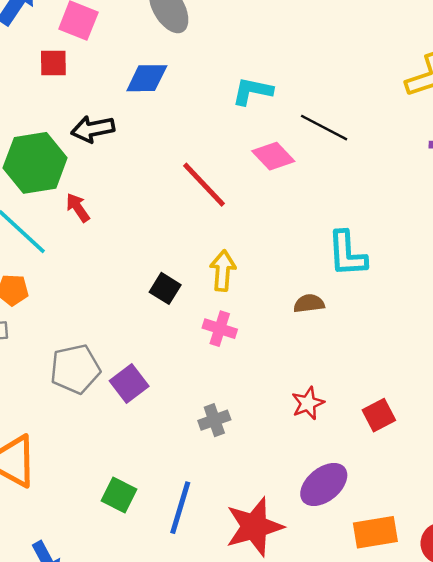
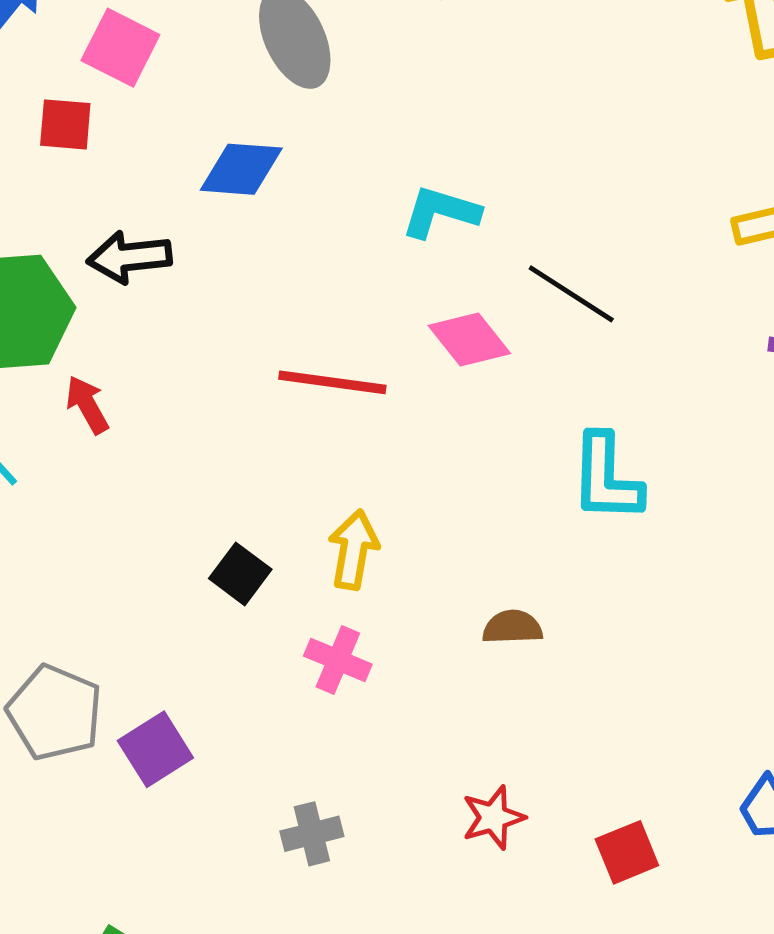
red line: (204, 185) -> (332, 382), turned -44
cyan L-shape: (347, 254) -> (606, 478), moved
gray pentagon: (75, 369) -> (55, 713), turned 30

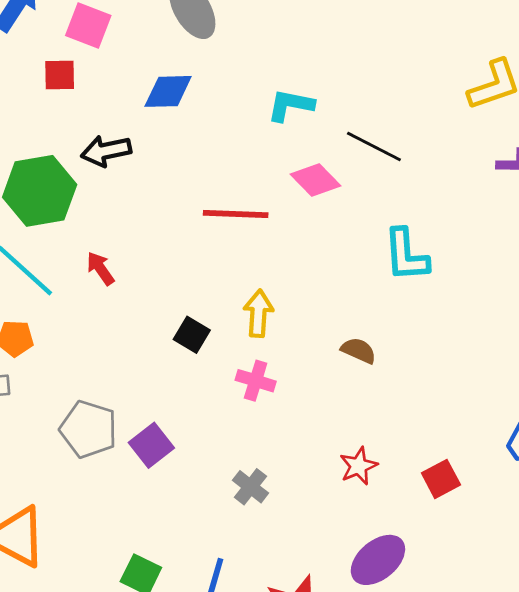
red arrow: (87, 405) -> (100, 268), moved
brown semicircle: (512, 627) -> (359, 350), turned 32
gray cross: (312, 834) -> (250, 487), turned -32

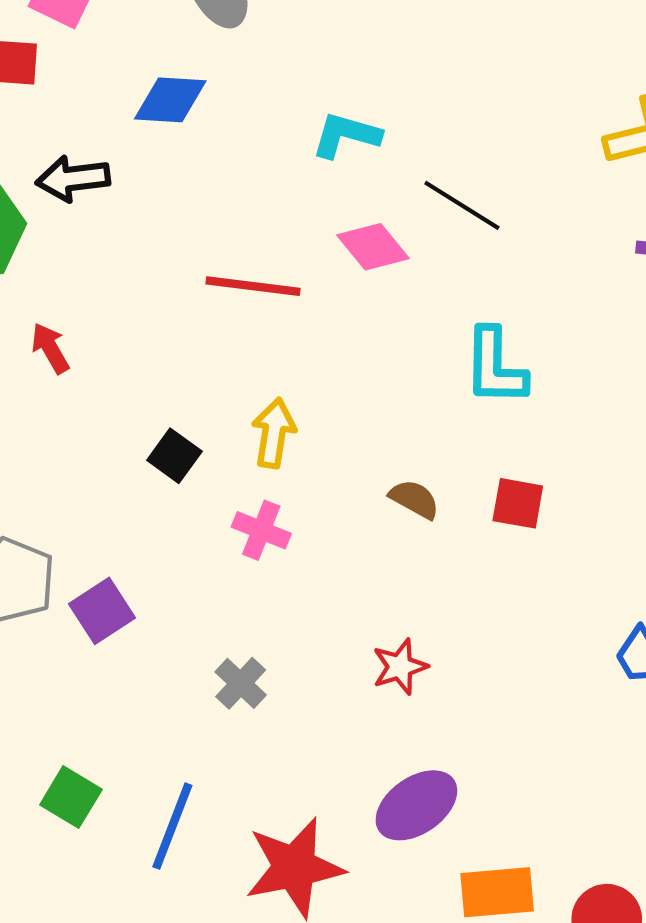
red square: (441, 479) -> (518, 503), moved, turned 33

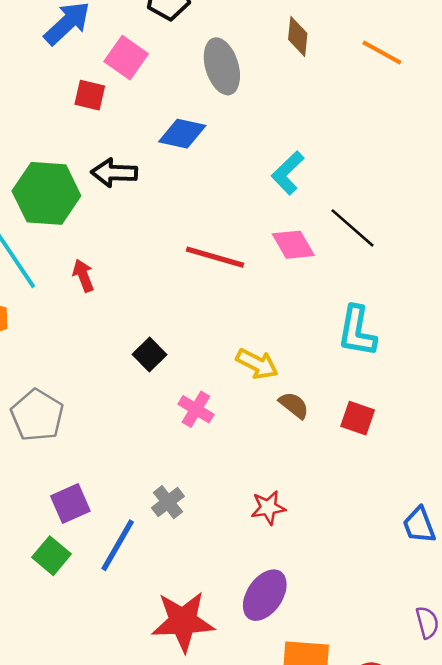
cyan L-shape: (346, 135) -> (288, 173), turned -69
yellow arrow: (274, 433) -> (257, 364), moved, turned 99
purple square: (102, 611) -> (70, 504), moved
purple ellipse: (416, 805) -> (265, 595), turned -30
blue line: (172, 826) -> (118, 545), moved

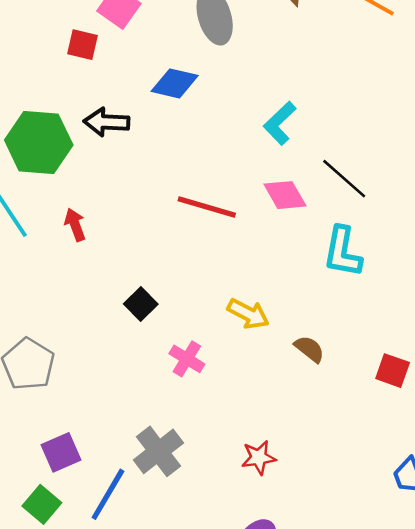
cyan L-shape: (357, 331) -> (343, 252), moved
brown semicircle: (294, 405) -> (309, 349), moved
red square: (358, 418) -> (393, 371), moved
gray cross: (168, 502) -> (158, 451), size x1.5

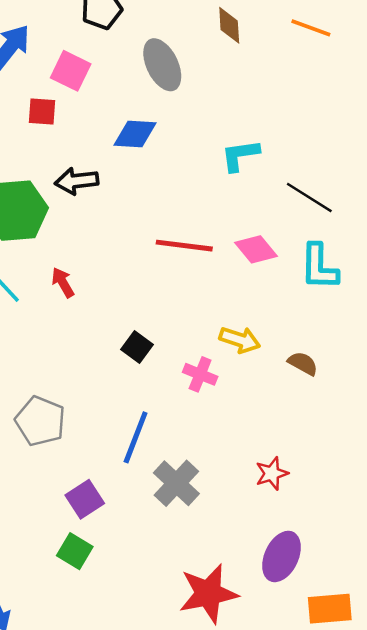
cyan L-shape: (280, 123) -> (240, 155), turned 45
pink diamond: (285, 195) -> (256, 249), moved
pink cross: (187, 359) -> (200, 374), moved
blue line: (108, 494) -> (136, 437), moved

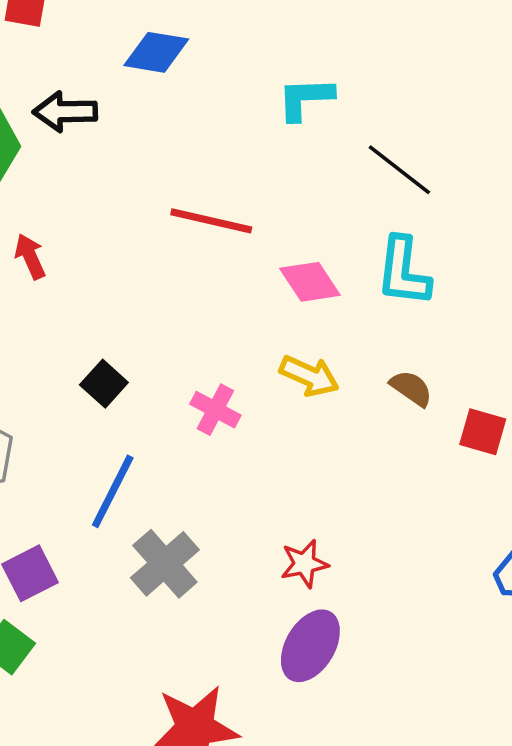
pink diamond: (256, 249) -> (310, 282), moved
yellow arrow: (240, 340) -> (309, 376), moved
black square: (137, 347) -> (104, 384), moved
brown semicircle: (303, 363) -> (411, 388), moved
purple ellipse: (281, 556) -> (310, 646), moved

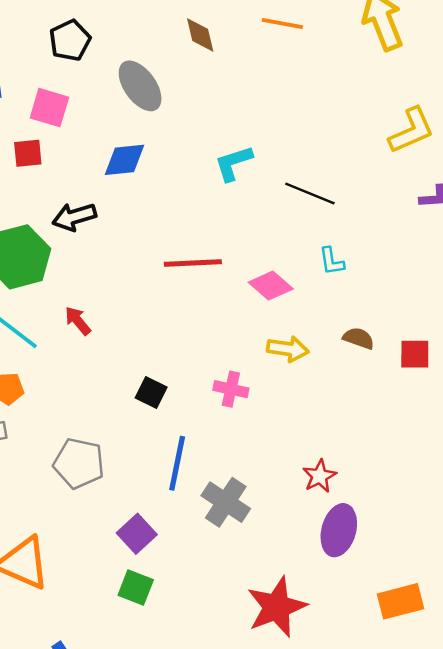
cyan L-shape: (403, 272) -> (332, 261), size x0.6

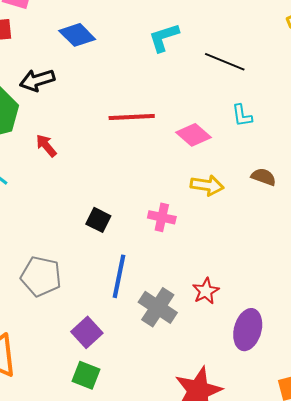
blue diamond: (125, 160) -> (77, 35), turned 51
red arrow: (78, 321) -> (46, 146), moved
red star: (319, 476) -> (206, 291), moved

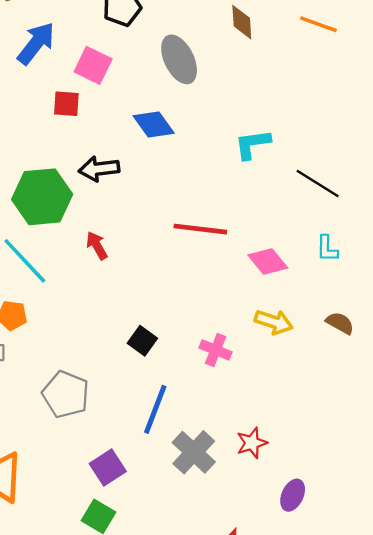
purple ellipse: (248, 330) -> (293, 495), size x0.7

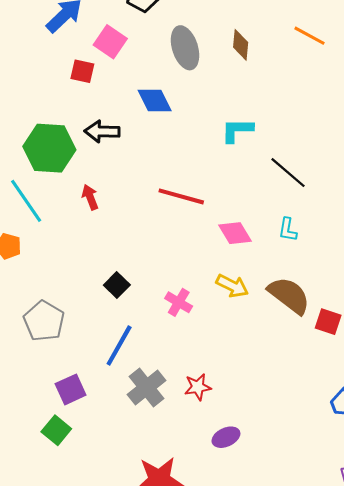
brown diamond: (242, 22) -> (241, 45), moved
brown semicircle: (340, 323) -> (289, 295), size x1.8
purple ellipse: (293, 495) -> (226, 437), turned 32

